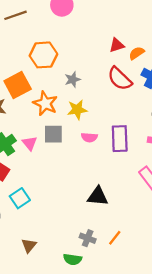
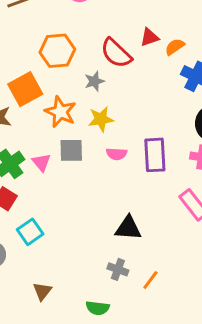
red semicircle: (120, 79) -> (116, 53), moved
gray cross: (88, 238) -> (118, 269), moved

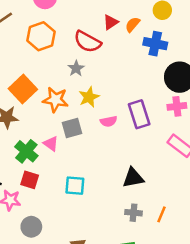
orange hexagon: (57, 51) -> (41, 36), moved
cyan square: (30, 232) -> (75, 186), moved, turned -36

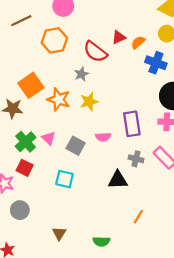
pink semicircle: (109, 121) -> (103, 137), moved
gray square: (72, 128) -> (76, 146), moved, turned 36
gray cross: (134, 213) -> (136, 159), moved

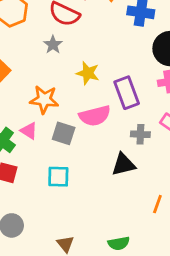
orange star: (59, 99) -> (44, 100), moved
yellow star: (89, 102) -> (88, 73), moved, turned -30
pink semicircle: (103, 137) -> (95, 116), size x1.6

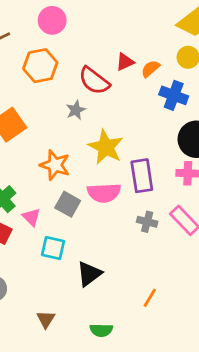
yellow star: (88, 73) -> (106, 147), size x1.4
pink triangle: (29, 131) -> (31, 217), moved
black triangle: (123, 164) -> (89, 274), moved, turned -35

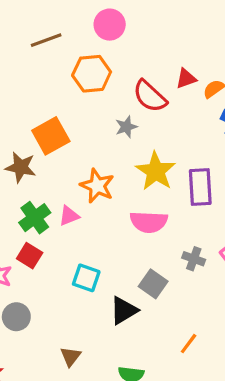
purple rectangle: (142, 176) -> (200, 187), moved
gray square: (68, 204) -> (153, 284), moved
pink triangle: (31, 217) -> (69, 216), moved, turned 48

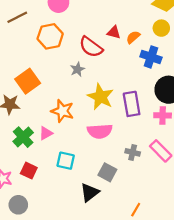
red triangle: (186, 79) -> (114, 32), turned 40
red square: (30, 256) -> (29, 171), moved
cyan square: (86, 278) -> (66, 161), moved

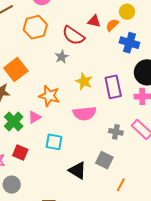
yellow circle: (161, 28) -> (127, 12), moved
yellow star: (100, 97) -> (84, 81), size x0.7
gray square: (107, 172) -> (104, 160), moved
black triangle: (90, 192) -> (77, 171), turned -48

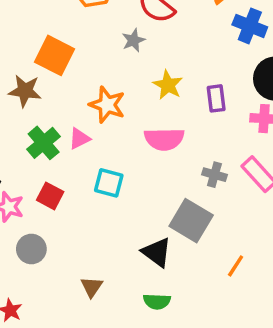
orange square: (16, 69) -> (54, 55), turned -30
purple rectangle: (113, 87) -> (216, 98), size x0.7
gray square: (104, 160) -> (191, 221), size x1.4
black triangle: (77, 171) -> (157, 252), moved
orange line: (121, 185) -> (236, 266), moved

